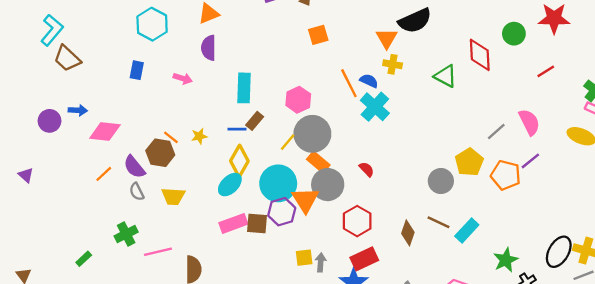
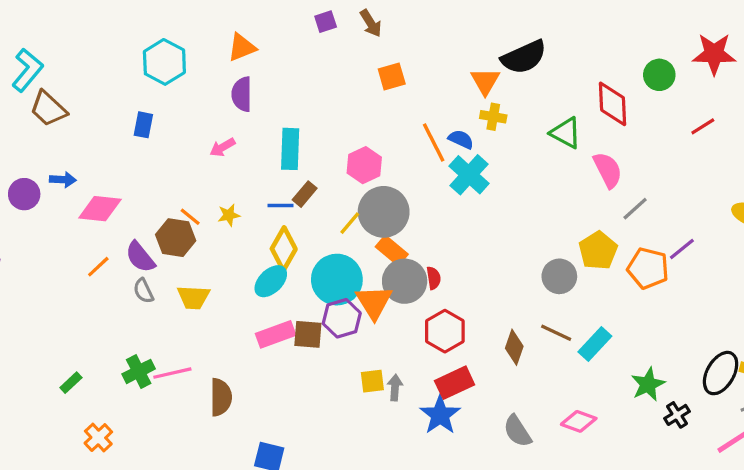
pink arrow: (183, 78) -> (222, 147), moved, turned 132
pink semicircle: (529, 122) -> (608, 170), moved
red semicircle: (367, 169) -> (434, 278), moved, turned 35
green cross: (126, 234) -> (139, 371), moved

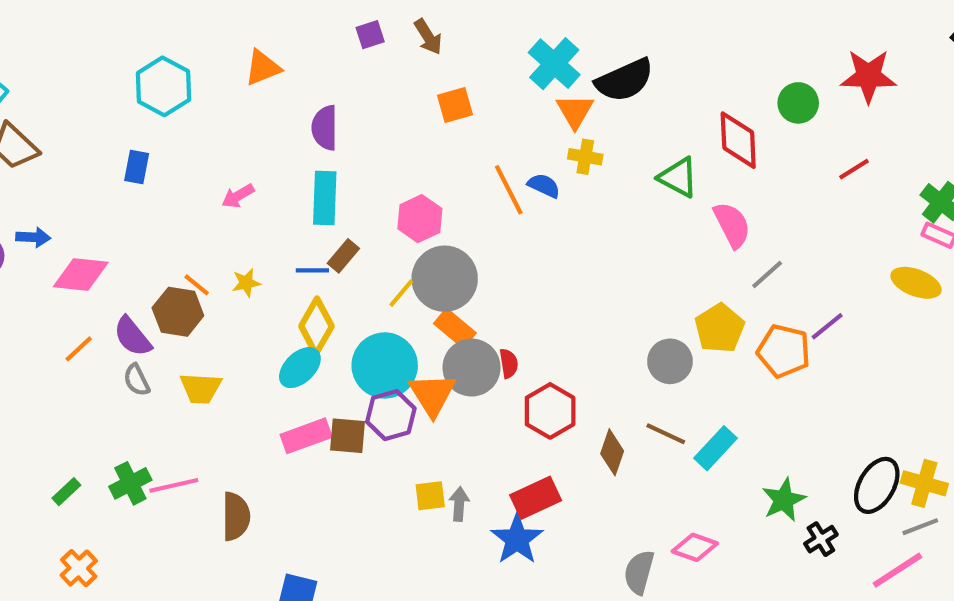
purple semicircle: (242, 94) -> (325, 128), moved
cyan cross: (469, 175) -> (554, 64), moved
red hexagon: (445, 331) -> (550, 411), moved
green rectangle: (71, 383) -> (66, 492), moved
gray semicircle: (517, 431) -> (639, 572), moved, turned 48

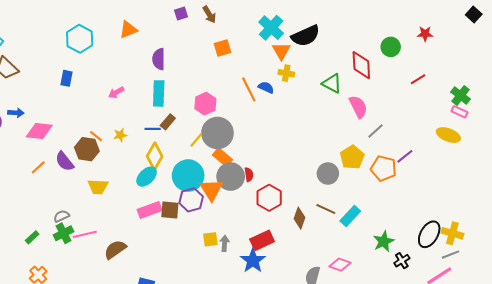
red star: (868, 76) -> (425, 34), size x0.6
gray semicircle: (137, 380) -> (61, 216), moved, turned 91
brown semicircle: (236, 516) -> (115, 249), turned -125

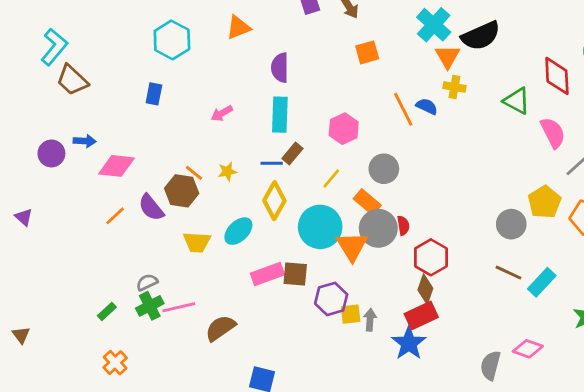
gray circle: (217, 133) -> (384, 169), moved, size x0.7
cyan ellipse: (147, 177) -> (238, 231), moved
purple hexagon: (191, 200) -> (331, 299), moved
brown diamond: (300, 218) -> (425, 289), moved

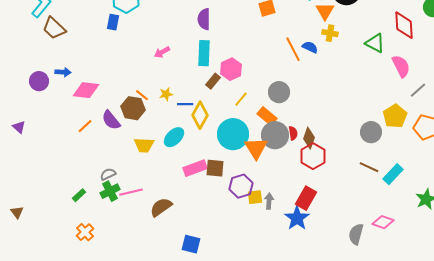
blue rectangle: (154, 94) -> (113, 22), moved
pink hexagon: (344, 129) -> (231, 69), moved
blue line: (272, 163) -> (185, 104), moved
brown diamond: (425, 289) -> (309, 138), moved
red rectangle: (421, 316) -> (306, 198), turned -35

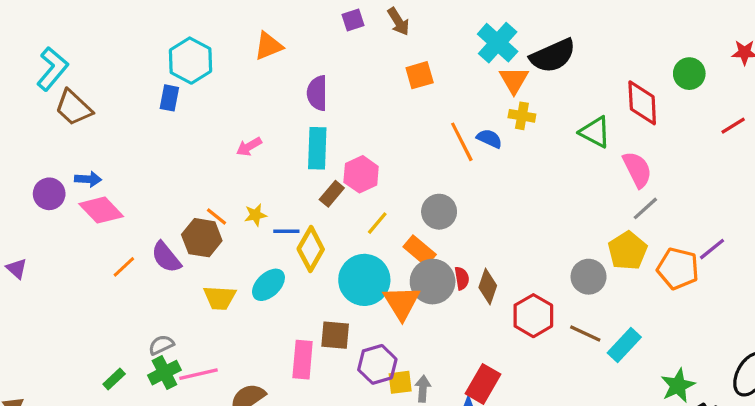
pink diamond: (86, 90) -> (101, 210), moved, turned 40
gray line: (418, 90) -> (645, 208), moved
red hexagon: (313, 156) -> (533, 316), moved
pink rectangle: (195, 168) -> (303, 360), moved, turned -65

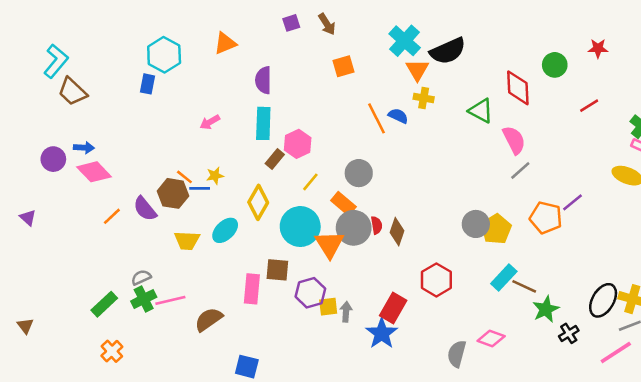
blue line: (286, 231) -> (200, 188), moved
yellow pentagon: (628, 251) -> (496, 229), moved
red hexagon: (533, 316) -> (436, 280), moved
brown line: (585, 334) -> (524, 286), moved
green rectangle: (114, 379) -> (104, 304), size x1.5

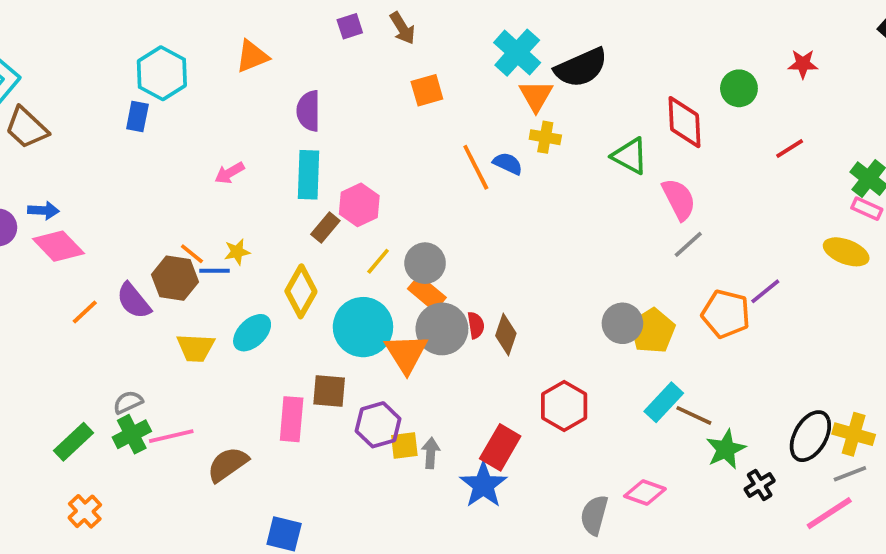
gray circle: (359, 173) -> (425, 263), moved

